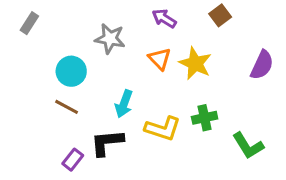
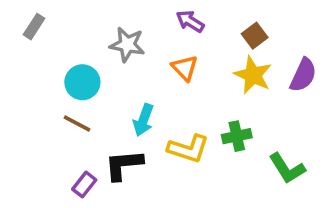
brown square: (220, 15) -> (255, 36), moved
yellow star: (195, 63) -> (253, 75), moved

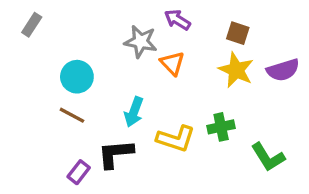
brown square: (255, 36) -> (238, 33), turned -35
gray star: (127, 45) -> (141, 42), moved
purple semicircle: (303, 75) -> (283, 70), turned 48

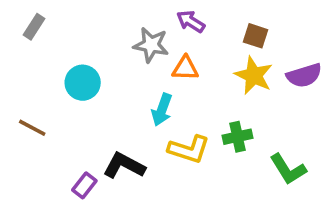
orange triangle: (172, 63) -> (185, 68), turned -44
cyan arrow: (134, 112) -> (162, 110), moved
brown line: (72, 115) -> (32, 128), moved
black L-shape: (115, 154) -> (124, 166), turned 33

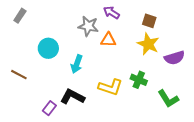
purple semicircle: (304, 75) -> (174, 58), moved
cyan arrow: (162, 110) -> (77, 64), moved
green cross: (238, 137) -> (139, 80), turned 35

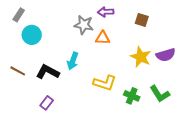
purple arrow: (111, 13) -> (106, 12), turned -35
yellow star: (148, 44) -> (141, 57), moved
cyan circle: (48, 48) -> (32, 35), moved
green cross: (139, 80) -> (132, 96), moved
black L-shape: (73, 97) -> (48, 72), moved

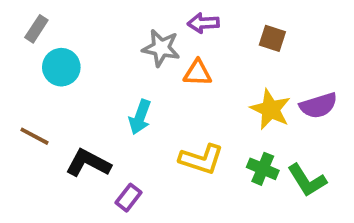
black L-shape: (48, 72) -> (88, 163), moved
green cross: (132, 96) -> (263, 169), moved
purple rectangle: (47, 103) -> (128, 198), moved

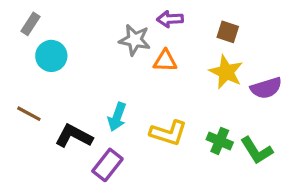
yellow star: (270, 109) -> (226, 72), moved
cyan arrow: (140, 117) -> (117, 117), moved
purple rectangle: (128, 198) -> (107, 165), size x1.4

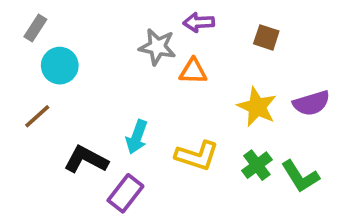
yellow star: (226, 72) -> (257, 107), moved
brown line: (29, 114) -> (37, 116), moved, turned -70
green cross: (220, 141) -> (257, 165), turned 30

